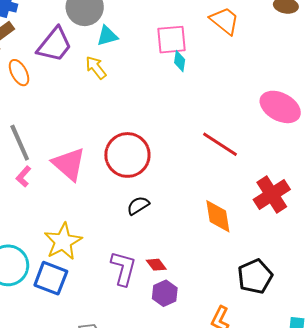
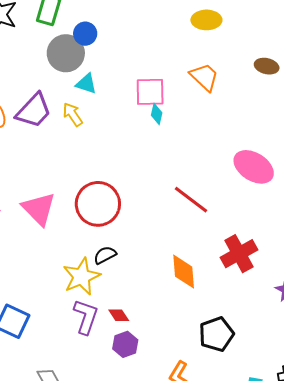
cyan triangle: (107, 36) -> (86, 84), turned 30
purple trapezoid: (55, 45) -> (34, 111), moved
yellow star: (63, 241) -> (82, 277), moved

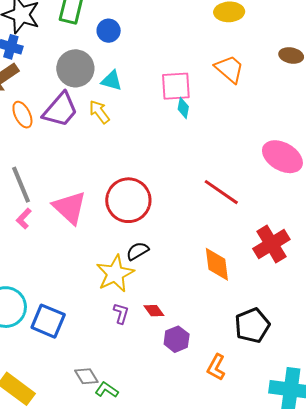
gray circle: (66, 53) -> (75, 68), moved
purple L-shape: (86, 317) -> (121, 313), size x0.6
purple hexagon: (125, 344) -> (177, 339), moved

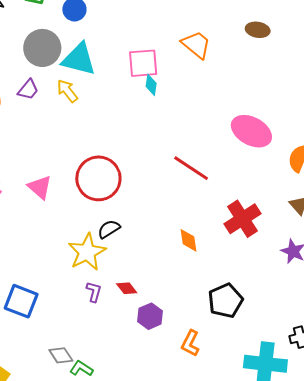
cyan triangle: (112, 81) -> (79, 59), size x1.6
purple trapezoid: (60, 110) -> (28, 90), size x0.6
pink triangle: (70, 208) -> (40, 187), size x0.7
orange diamond: (217, 264) -> (188, 240), size x0.7

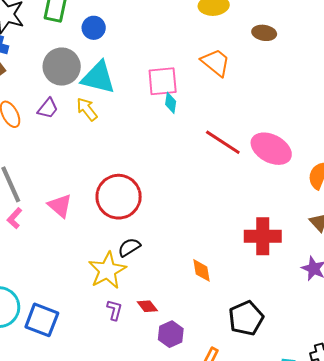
brown ellipse: (258, 30) -> (264, 33), moved
red line: (191, 168) -> (223, 142), moved
red cross: (243, 219) -> (263, 236), turned 33
orange diamond: (188, 240) -> (201, 270), moved

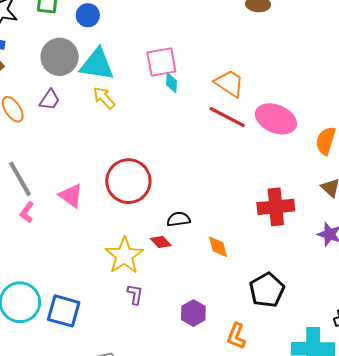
orange trapezoid: (216, 62) -> (229, 83), moved
yellow arrow: (87, 109) -> (104, 98), moved
black semicircle: (129, 247) -> (179, 219), moved, turned 30
red diamond: (147, 306) -> (161, 242), moved

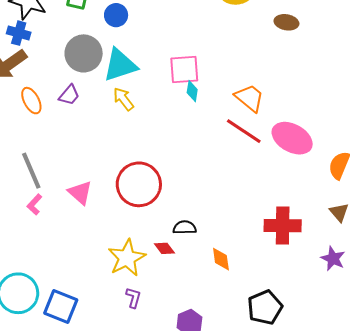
cyan triangle: (97, 64) -> (120, 65), turned -33

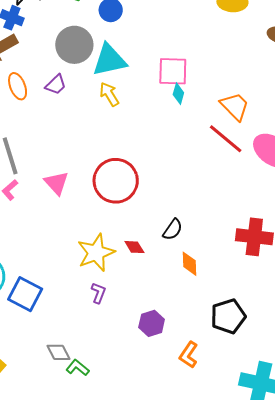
black semicircle: (185, 228) -> (173, 230), moved, turned 120

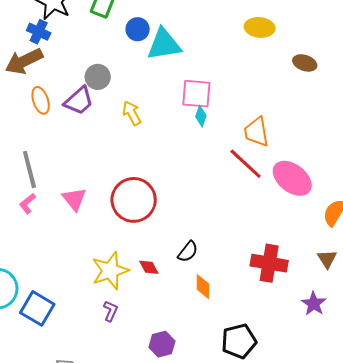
gray circle: (74, 45) -> (98, 77), moved, size x0.7
cyan triangle: (109, 60) -> (164, 44), moved
purple trapezoid: (56, 85) -> (79, 101), size x1.4
orange trapezoid: (235, 106) -> (256, 132), turned -148

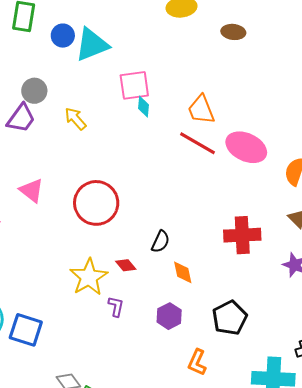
pink triangle: (74, 199) -> (32, 191), moved
purple L-shape: (110, 311) -> (116, 306), moved
purple hexagon: (162, 344) -> (169, 316), moved

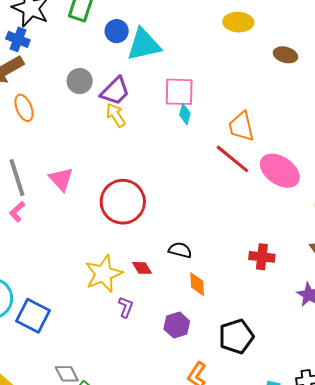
purple trapezoid: (21, 118) -> (115, 91), moved
red cross: (242, 235) -> (262, 257), size x0.7
black semicircle: (160, 242) -> (180, 250), turned -110

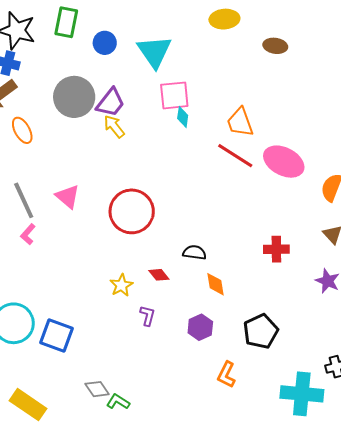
cyan triangle: (144, 45) -> (154, 52), moved, turned -45
gray circle: (80, 81) -> (74, 97), size x1.6
yellow star: (104, 274) -> (121, 285), size x0.6

